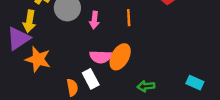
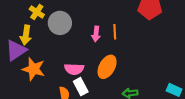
pink arrow: (94, 20) -> (96, 34), moved
pink semicircle: (100, 57) -> (74, 69), moved

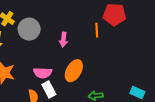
orange line: (115, 32) -> (97, 30), moved

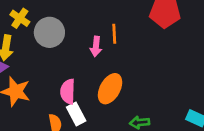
orange line: (97, 30) -> (114, 34), moved
pink semicircle: (43, 73) -> (68, 92), turned 90

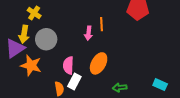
gray circle: (49, 32) -> (46, 39), moved
white rectangle: (76, 114) -> (74, 82), turned 56

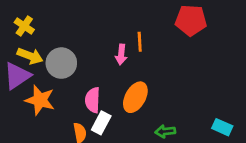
yellow cross: (34, 13) -> (24, 26), moved
yellow arrow: (24, 34) -> (30, 56), turned -78

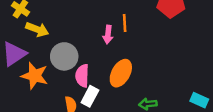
yellow arrow: (30, 56) -> (37, 29), moved
gray circle: (61, 63) -> (64, 56), moved

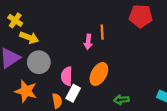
gray circle: (64, 56) -> (39, 62), moved
orange star: (35, 76) -> (26, 91), moved

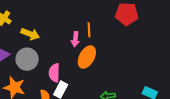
yellow arrow: (29, 38) -> (30, 34), moved
orange ellipse: (99, 74) -> (87, 57), moved

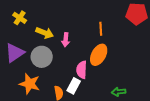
pink arrow: (75, 39) -> (66, 40), moved
pink semicircle: (54, 73) -> (82, 70), moved

